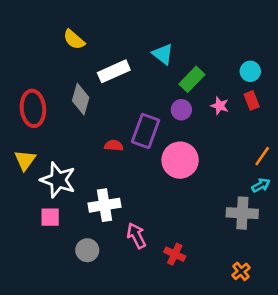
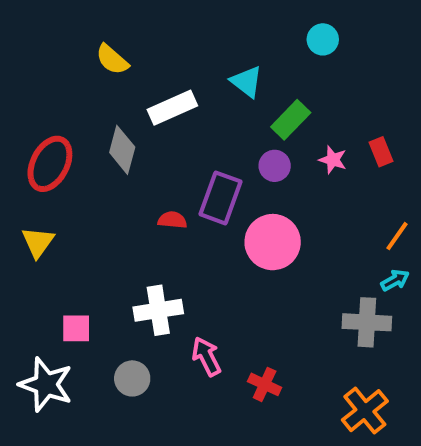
cyan circle: (250, 71) -> (323, 39), moved
red ellipse: (33, 108) -> (50, 164), turned 32
white star: (58, 180) -> (46, 384), moved
orange cross: (241, 271) -> (365, 411), size x1.6

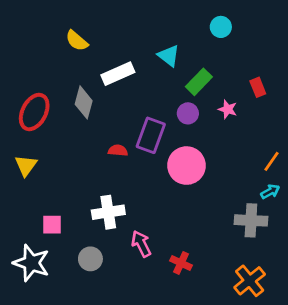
red rectangle: (381, 152) -> (258, 87), moved

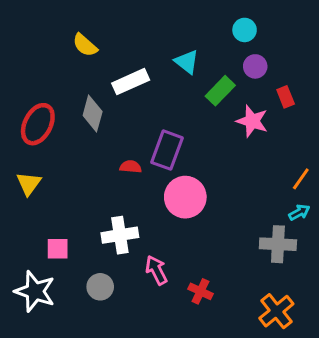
pink star: (228, 109) -> (252, 121), size x1.5
purple circle: (188, 113) -> (255, 66), moved
pink circle: (186, 166) -> (185, 197), moved

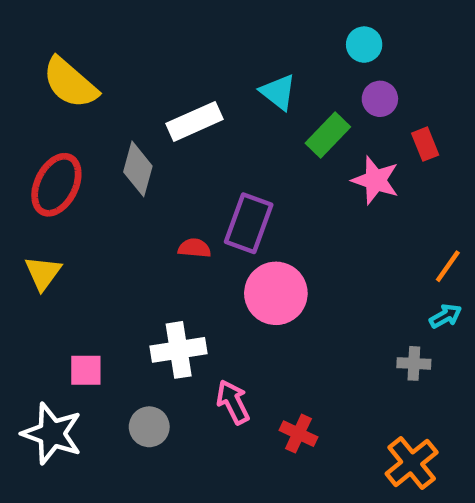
yellow semicircle: (85, 45) -> (70, 83), moved, size x1.5
gray cross: (278, 244) -> (414, 363), size x0.6

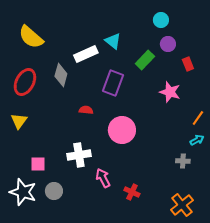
cyan triangle: (278, 92) -> (113, 41), moved
pink star: (375, 180) -> (170, 92), moved
purple rectangle: (249, 223) -> (113, 83), moved
gray circle: (149, 427) -> (54, 191), moved

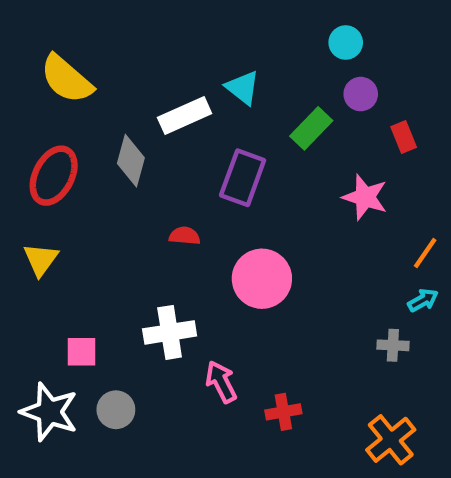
red cross: (132, 192) -> (283, 412), turned -35

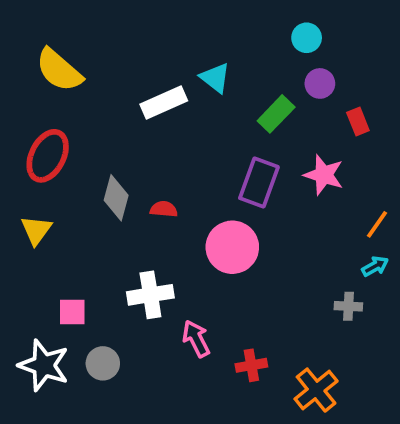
gray diamond: (131, 161) -> (116, 198), moved
purple rectangle: (243, 178) -> (259, 182), moved
orange cross: (391, 440) -> (316, 390), moved

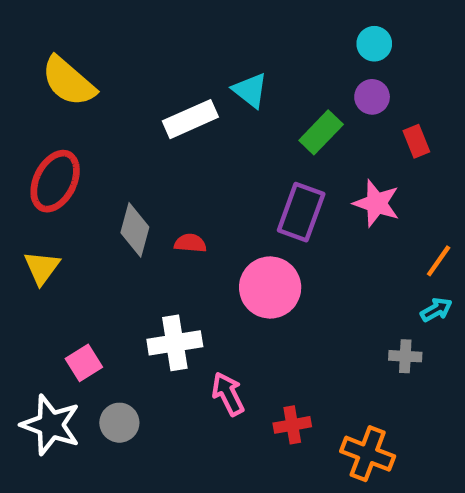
cyan circle: (307, 38) -> (374, 44), moved
pink square: (72, 312) -> (84, 363), turned -32
orange cross: (316, 390) -> (368, 454), turned -30

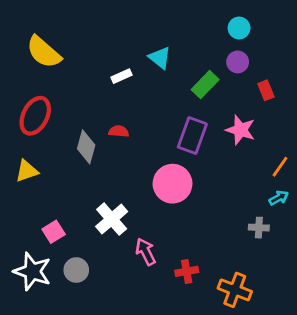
white rectangle: (190, 119) -> (122, 76), size x0.6
red semicircle: (190, 243) -> (119, 131), moved
yellow triangle: (42, 268) -> (27, 171), turned 35
white cross: (175, 343) -> (112, 219), turned -32

